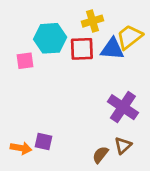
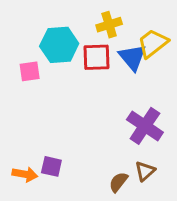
blue triangle: (112, 49) -> (132, 57), turned 45

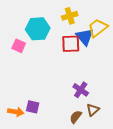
red square: (97, 57) -> (71, 44), moved
pink square: (30, 71) -> (19, 46), turned 32
purple cross: (145, 126) -> (81, 90), moved, size x0.7

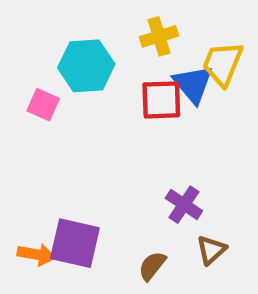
yellow trapezoid: (98, 28) -> (223, 64), turned -30
purple square: (33, 107) -> (75, 243), size x1.6
brown semicircle: (76, 117) -> (152, 266), moved

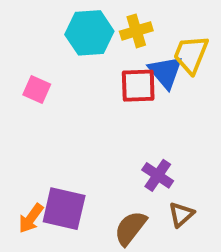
cyan hexagon: (86, 66) -> (89, 33), moved
orange arrow: (36, 255) -> (31, 218), turned 116
brown semicircle: (152, 266) -> (130, 228), size x1.4

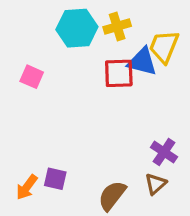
blue triangle: (166, 72) -> (142, 62), turned -36
purple cross: (158, 175) -> (164, 152), moved
purple square: (64, 209) -> (55, 179), size x0.6

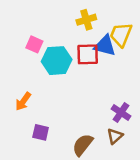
cyan hexagon: (77, 28) -> (57, 61), moved
pink square: (32, 77) -> (34, 44), moved
orange arrow: (27, 187) -> (23, 101), moved

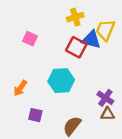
red square: (88, 54) -> (76, 47), turned 30
cyan hexagon: (57, 61) -> (61, 81), moved
brown triangle: (115, 136) -> (108, 114), moved, turned 40

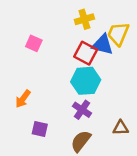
cyan hexagon: (61, 81) -> (86, 81), moved
purple cross: (105, 98) -> (82, 110), moved

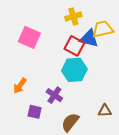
yellow trapezoid: (118, 34) -> (103, 29), turned 55
pink square: (34, 43) -> (29, 37), size x1.5
purple cross: (82, 110) -> (54, 95), moved

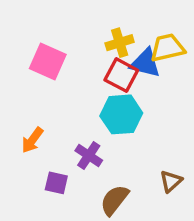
yellow cross: (73, 16) -> (120, 43), moved
brown triangle: (105, 111) -> (171, 181), turned -40

